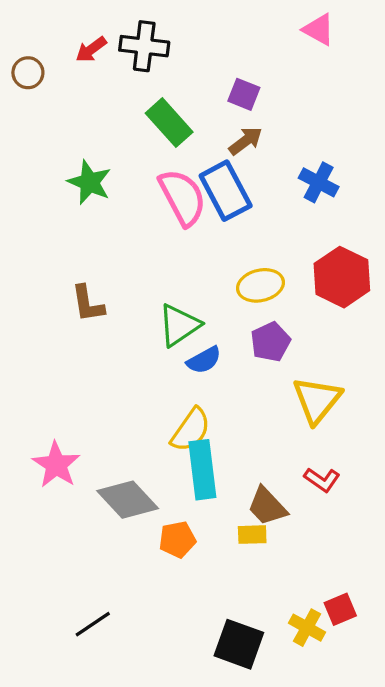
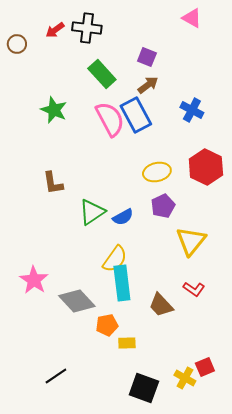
green triangle: (179, 325) -> (92, 212), moved
yellow rectangle: (252, 535) -> (127, 343), moved

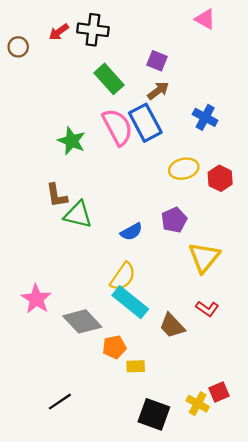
green star: (54, 110) -> (72, 141), moved
red hexagon: (206, 167) -> (220, 178), size x0.7
yellow ellipse: (157, 172) -> (184, 169), moved
green triangle: (92, 212) -> (78, 215), moved, turned 48
cyan rectangle: (122, 283) -> (130, 302), turned -44

